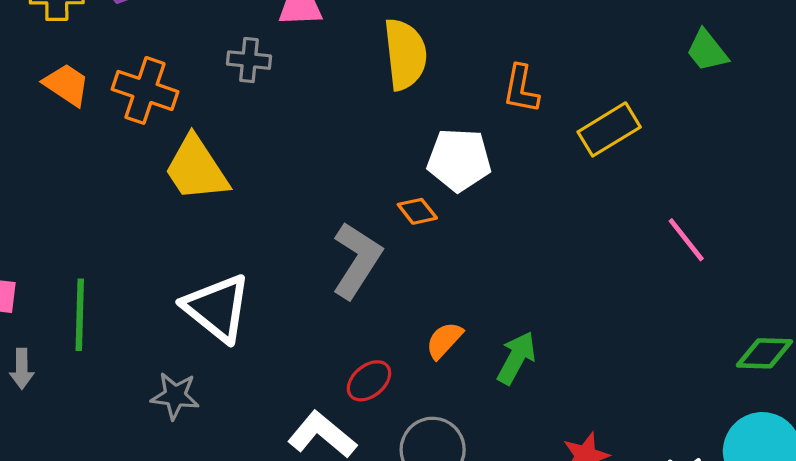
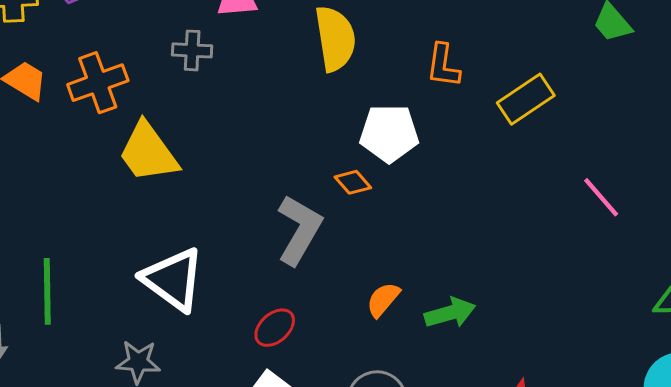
orange cross: (145, 90) -> (98, 83), turned -36
green arrow: (516, 358) -> (450, 313), turned 48
red ellipse: (369, 381) -> (275, 328), moved

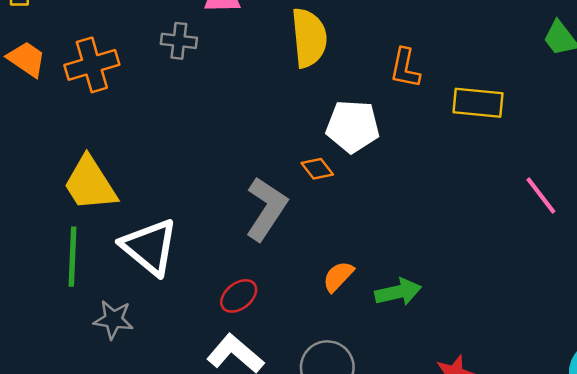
yellow rectangle: (526, 99) -> (478, 103), turned 36
yellow trapezoid: (148, 152) -> (90, 184), moved
green line: (47, 291) -> (73, 257), moved

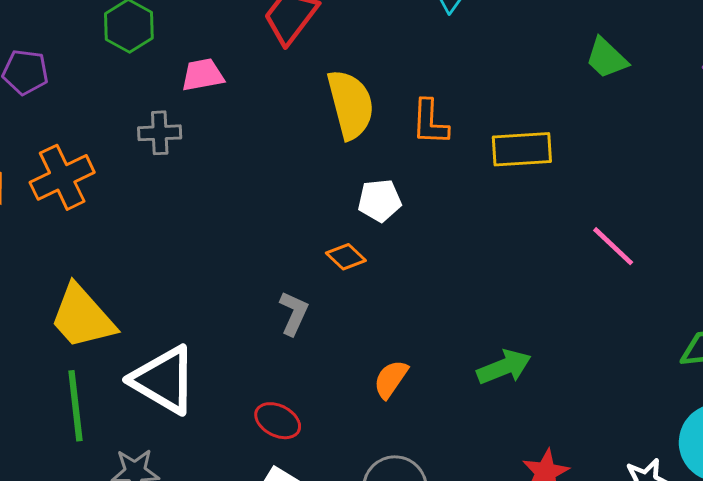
yellow semicircle: (309, 38) -> (351, 104), moved
white pentagon: (353, 126) -> (379, 200), size x0.7
gray L-shape: (266, 209) -> (294, 313), size x0.6
green arrow: (398, 292) -> (504, 367), moved
red ellipse: (239, 296) -> (278, 421), turned 75

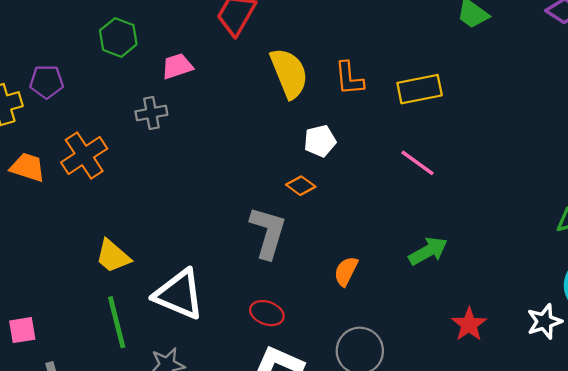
pink line: (613, 246) -> (418, 163), moved
gray L-shape: (294, 313) -> (268, 232), size x1.6
yellow trapezoid: (82, 317) -> (113, 256), size x0.7

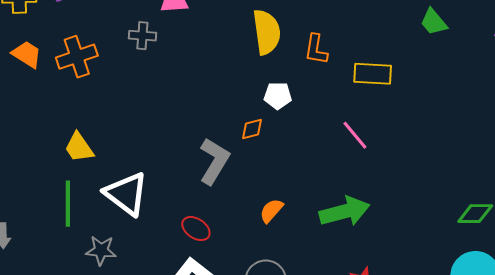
orange diamond: (301, 186) -> (252, 129), turned -65
green arrow: (428, 251) -> (345, 211), size x1.4

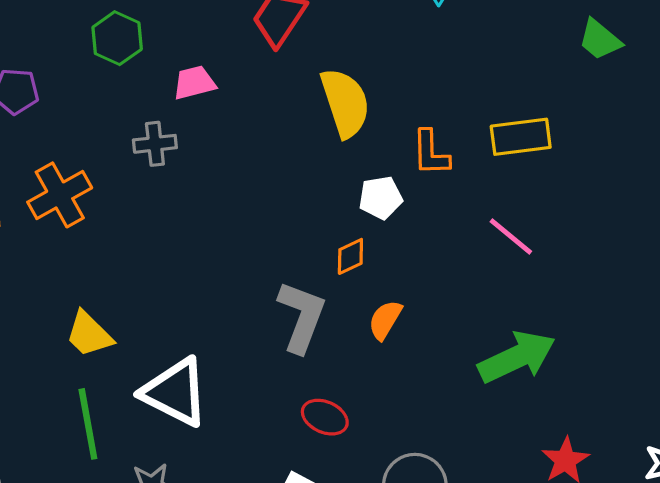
orange L-shape: (316, 49) -> (431, 153), moved
orange semicircle: (271, 211) -> (385, 320), moved
red ellipse: (196, 229) -> (325, 417), moved

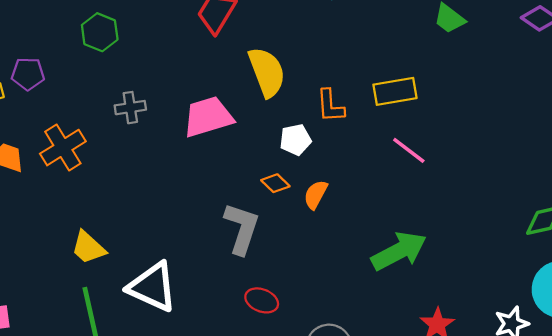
pink trapezoid: (194, 83) -> (208, 117), moved, size x1.6
pink line: (511, 236) -> (409, 150), moved
orange diamond: (350, 256) -> (275, 183), turned 72
orange semicircle: (385, 320) -> (316, 195), moved

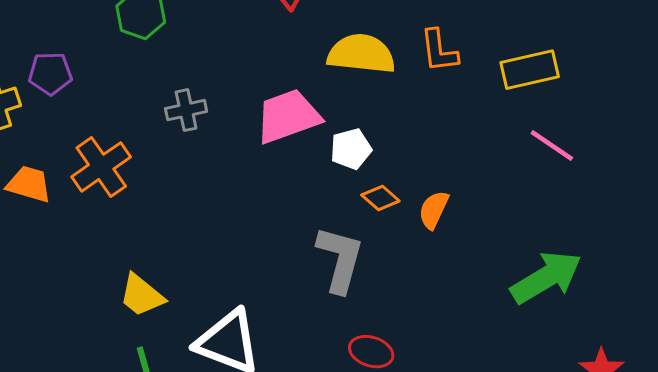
yellow semicircle: (267, 72) -> (361, 54), turned -60
orange L-shape: (330, 106) -> (439, 51), moved
white pentagon: (295, 140) -> (351, 149), moved

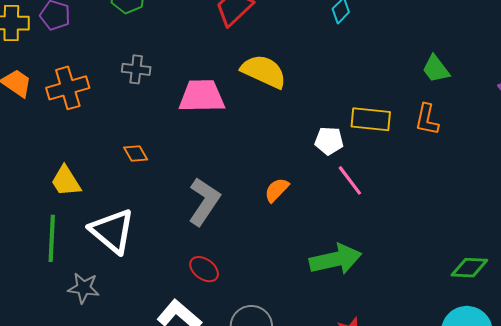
orange L-shape: (439, 51) -> (427, 120), moved
pink line: (552, 145) -> (350, 180), moved
white pentagon: (351, 149) -> (329, 141), moved
orange diamond: (380, 198) -> (136, 154), moved

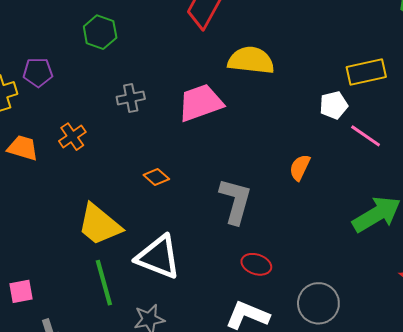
orange cross: (68, 88) -> (72, 137), size x0.7
yellow trapezoid: (66, 181) -> (99, 225), size x1.4

